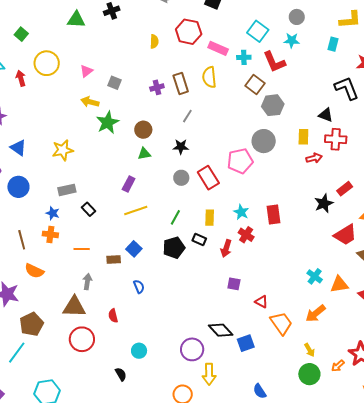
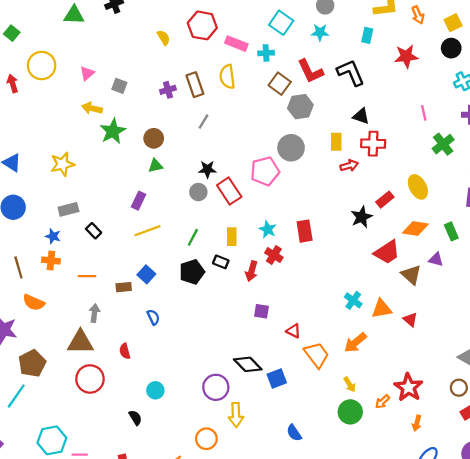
yellow semicircle: (154, 41) -> (164, 38), turned -32
red L-shape: (274, 62) -> (310, 71), moved
black L-shape: (347, 88) -> (351, 73), moved
black star: (181, 147) -> (207, 169), moved

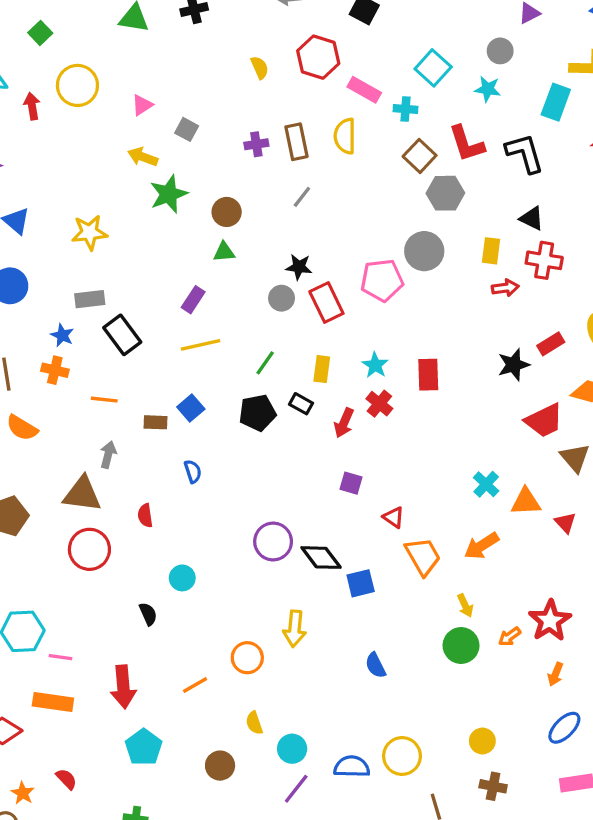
cyan rectangle: (367, 35) -> (556, 102), size x1.5
black rectangle: (94, 231) -> (122, 335), size x1.6
purple circle: (216, 387) -> (273, 541), moved

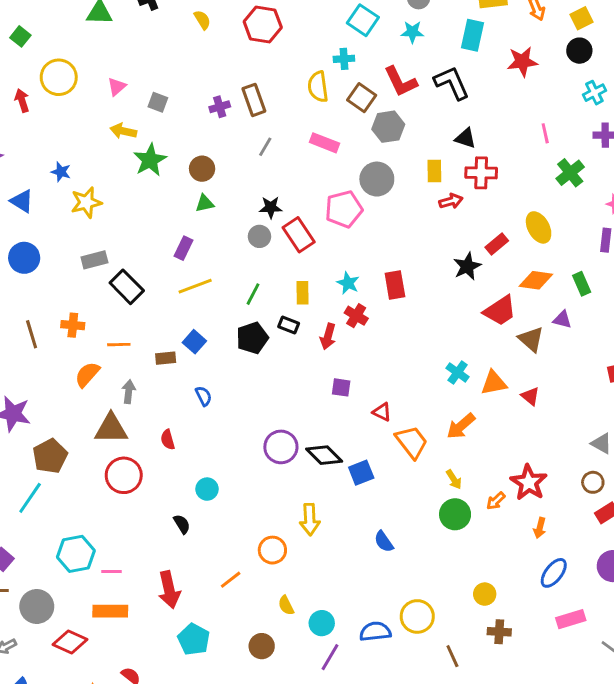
yellow semicircle: (260, 68) -> (202, 20), moved
pink rectangle: (364, 90) -> (325, 143), moved
yellow semicircle: (345, 136) -> (318, 87), moved
blue star: (62, 335) -> (61, 172), moved
orange semicircle: (22, 428) -> (87, 375), moved, turned 108

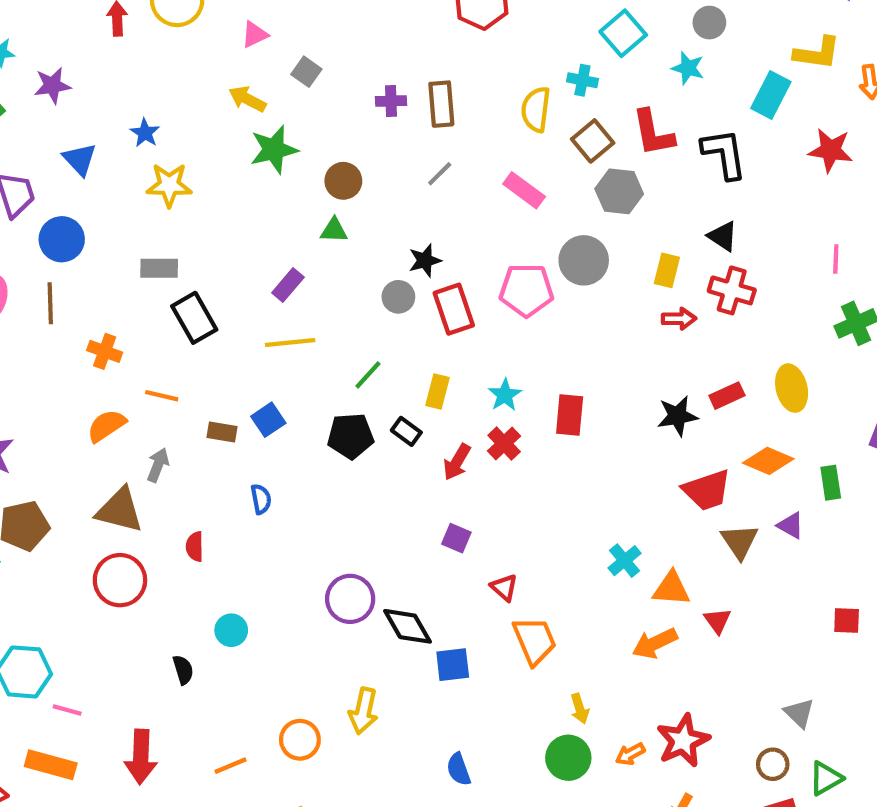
black star: (271, 207) -> (425, 260), turned -30
brown line: (32, 334) -> (50, 303), moved
orange arrow: (461, 426) -> (655, 643), moved

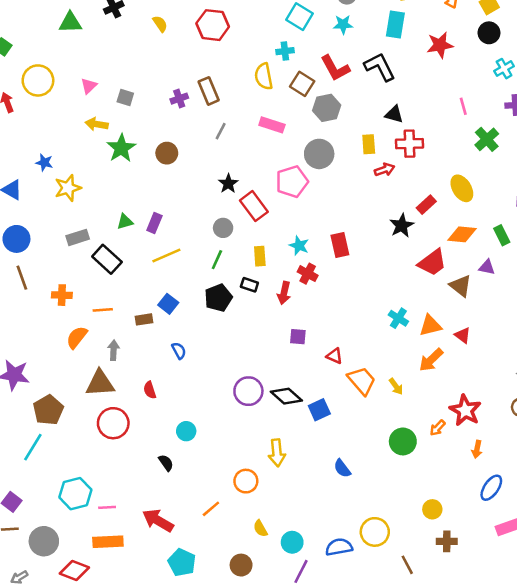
green triangle: (334, 230) -> (125, 222), moved
gray circle: (398, 297) -> (223, 228), moved
yellow arrow: (580, 709) -> (396, 386), moved
red arrow: (141, 757) -> (158, 520), turned 136

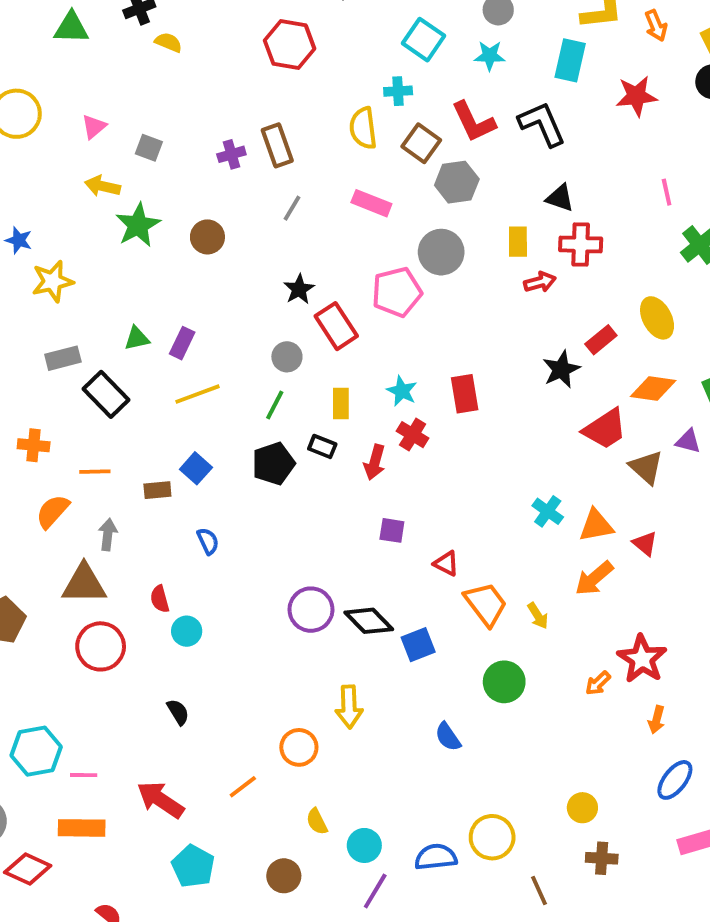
yellow semicircle: (160, 24) -> (168, 42), moved, turned -36
cyan circle: (186, 431) -> (187, 631), moved
green circle: (403, 441) -> (504, 682), moved

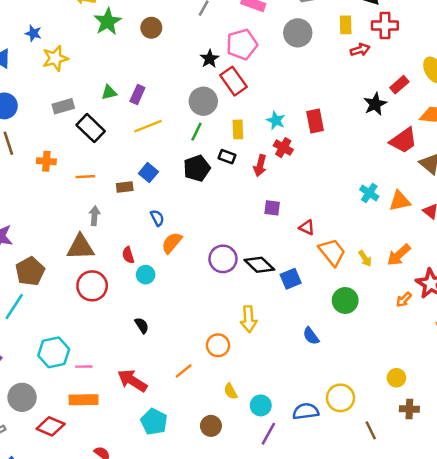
pink pentagon: (397, 292) -> (242, 44), moved
gray circle: (287, 357) -> (203, 101), size x1.5
orange semicircle: (53, 511) -> (172, 243), moved
orange arrow: (594, 578) -> (399, 255), moved

